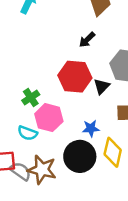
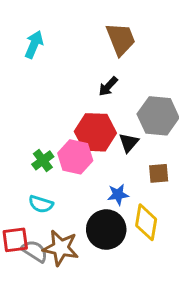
pink hexagon: (49, 118) -> (75, 157), moved

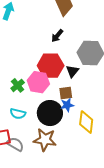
brown square: (159, 173) -> (66, 93), moved
black circle: (106, 229) -> (50, 113), moved
brown star: (61, 248) -> (45, 140), moved

